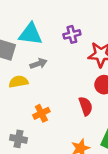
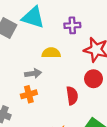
gray arrow: (38, 64) -> (33, 74), moved
yellow semicircle: (18, 82) -> (51, 53), moved

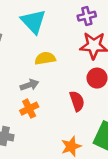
cyan triangle: (33, 17) -> (33, 21), moved, turned 40
purple cross: (72, 25) -> (87, 16), moved

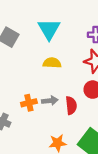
gray arrow: (29, 85) -> (50, 101), moved

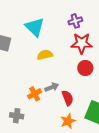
red semicircle: (71, 105) -> (68, 98), moved

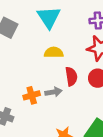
red semicircle: (68, 98) -> (71, 76), moved

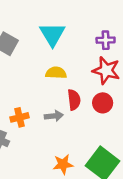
orange cross: (32, 95) -> (20, 117), moved

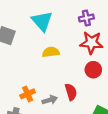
red semicircle: (74, 100) -> (71, 92), moved
gray arrow: (54, 116) -> (50, 100), moved

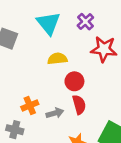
purple cross: (86, 18) -> (85, 22), moved, turned -32
red circle: (93, 70) -> (74, 81), moved

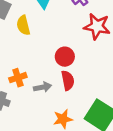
yellow semicircle: (57, 59) -> (23, 25), moved, turned -102

